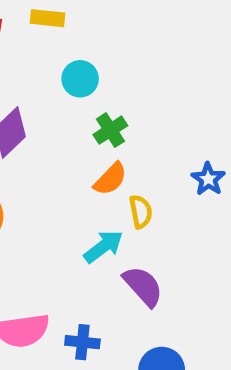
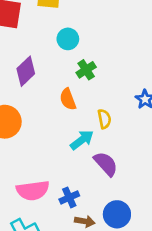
orange semicircle: (110, 179) -> (68, 99), moved, turned 115
blue cross: (82, 342) -> (69, 197), turned -30

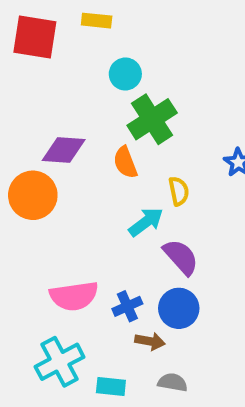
green cross: (86, 70) -> (152, 119), size x1.6
purple diamond: (26, 71) -> (64, 150), moved, turned 48
blue circle: (117, 214) -> (179, 308), moved

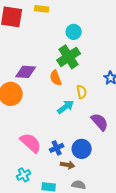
cyan circle: (125, 74) -> (74, 32), moved
purple semicircle: (181, 257) -> (100, 122), moved
pink semicircle: (74, 296) -> (31, 143), turned -130
cyan cross: (60, 362) -> (24, 175), size x0.6

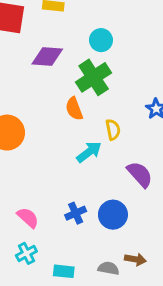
purple diamond: (26, 72) -> (47, 57), moved
pink semicircle: (31, 143) -> (28, 218), moved, size x0.7
brown arrow: (68, 165) -> (135, 259), moved

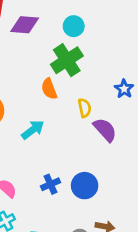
purple diamond: (47, 57) -> (25, 25), moved
cyan arrow: (89, 152) -> (33, 130), moved
purple semicircle: (140, 174) -> (105, 130), moved

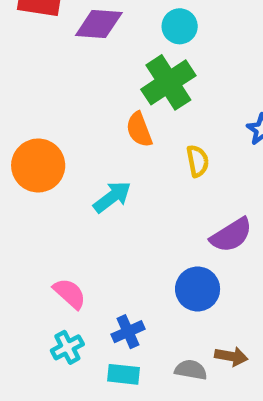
purple semicircle: (105, 130) -> (231, 235), moved, turned 100
blue cross: (50, 184) -> (128, 332), moved

